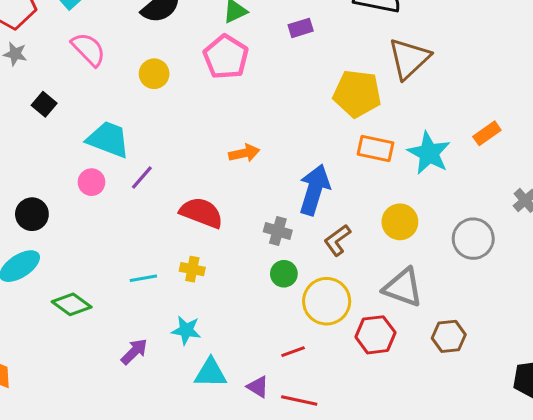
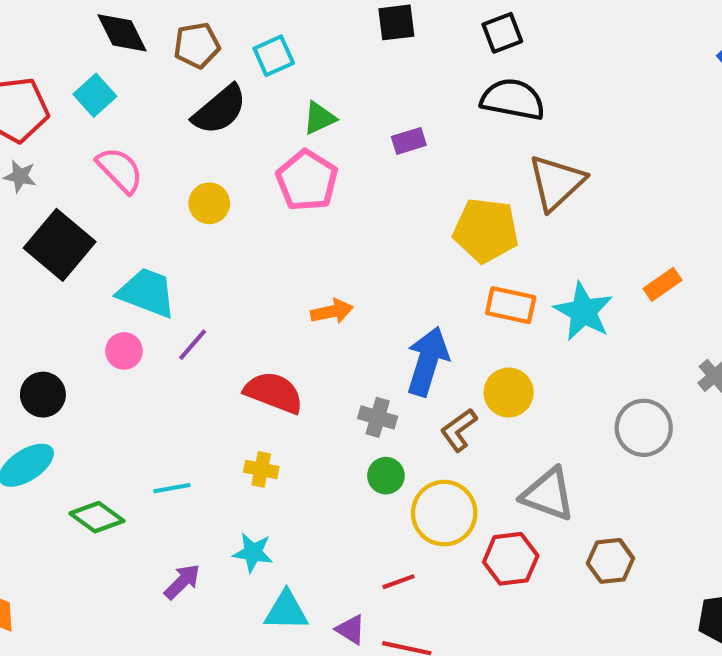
black square: (44, 104) -> (60, 245), size x2.0
yellow circle: (400, 222) -> (509, 392), moved
cyan line: (143, 278) -> (172, 488), moved

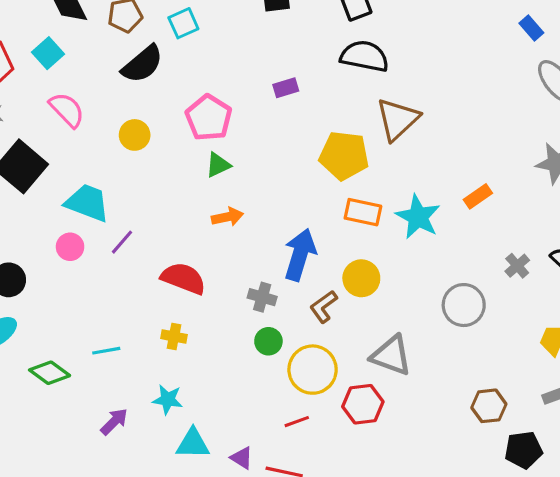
green triangle: (319, 118) -> (218, 165), moved
brown hexagon: (610, 561) -> (489, 406), moved
red line: (398, 582) -> (297, 422), moved

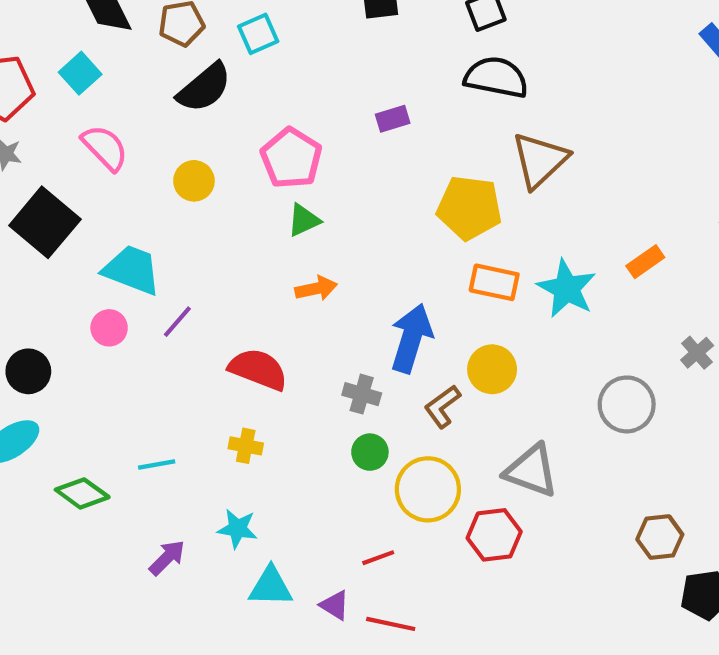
red line: (297, 422) -> (378, 558), moved

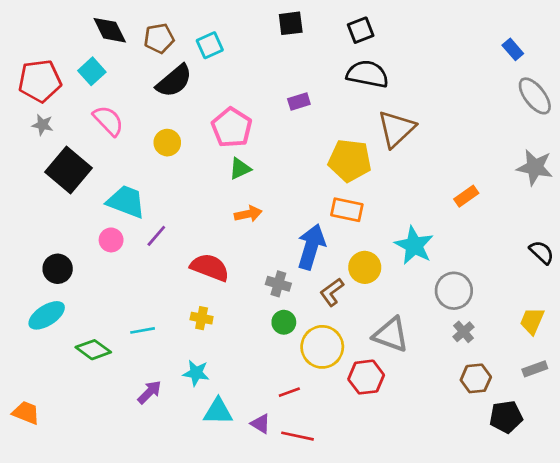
orange rectangle: (494, 282) -> (347, 210), moved
cyan star: (567, 289) -> (414, 245), moved
gray cross: (697, 353) -> (463, 332), moved

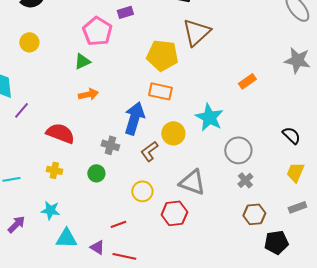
pink pentagon: (232, 128) -> (97, 31), moved
black semicircle: (542, 252) -> (291, 135), moved
green circle: (284, 322) -> (96, 173), moved
yellow circle: (322, 347) -> (142, 191), size x0.7

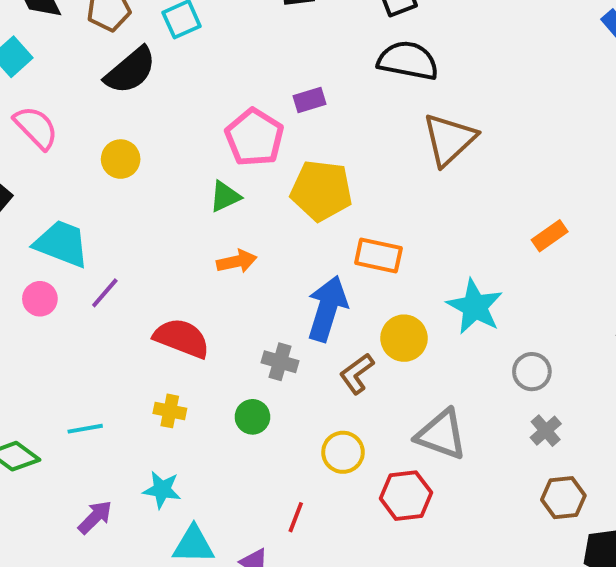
yellow pentagon: (162, 55) -> (321, 191), moved
gray circle: (238, 150) -> (532, 372), size x0.7
red line: (118, 224) -> (296, 517), turned -49

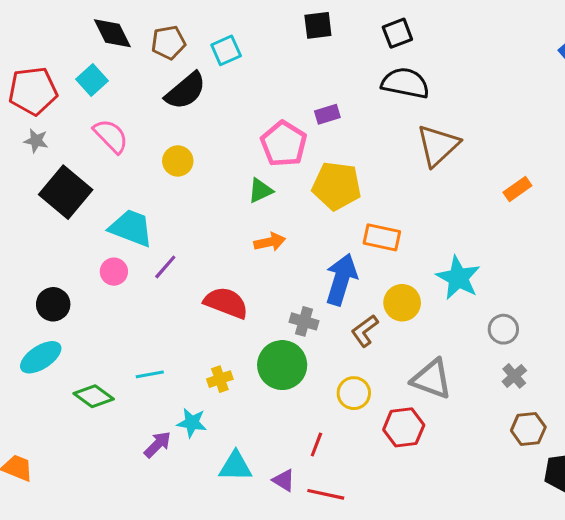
orange rectangle: (550, 236) -> (517, 189), moved
yellow cross: (170, 411) -> (220, 379), moved, turned -30
green circle: (252, 417) -> (282, 365), size x1.8
cyan star: (162, 490) -> (192, 423), moved

